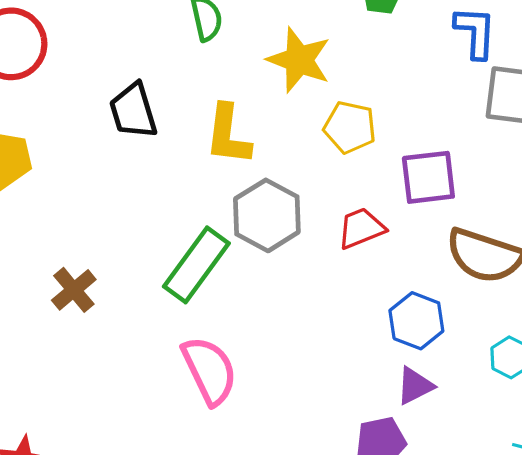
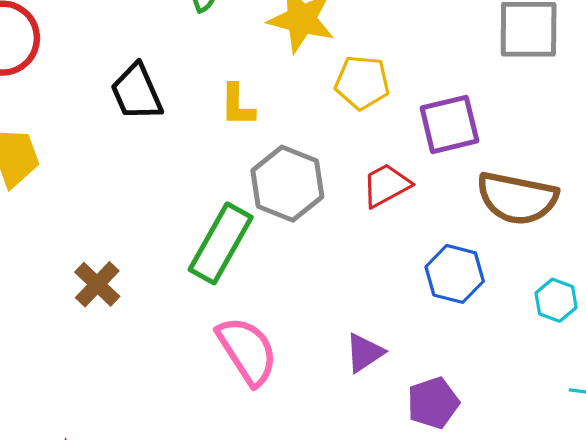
yellow L-shape: (228, 135) -> (237, 105), size x0.7
purple triangle: (415, 386) -> (364, 353), moved

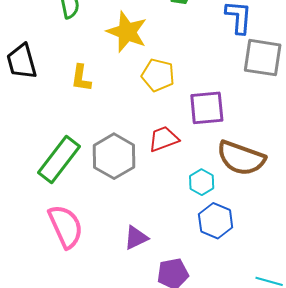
gray hexagon: (287, 184) -> (114, 156), moved
blue hexagon: (455, 274) -> (216, 221), moved
cyan hexagon: (556, 300) -> (202, 182), moved

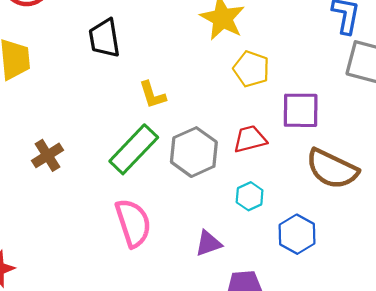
yellow L-shape: (81, 78) -> (152, 95), moved, turned -32
cyan hexagon: (202, 182) -> (250, 196), moved

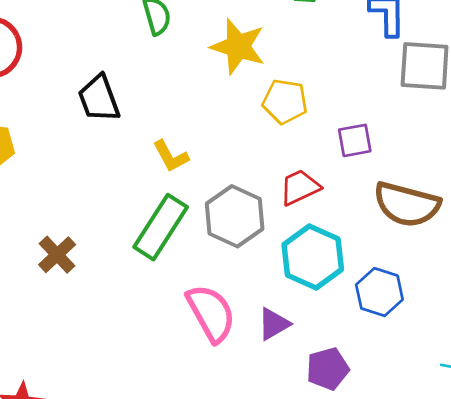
purple square: (301, 110) -> (355, 140), size x0.7
cyan hexagon: (250, 196) -> (313, 257), size x1.8
pink semicircle: (133, 223) -> (211, 313), moved

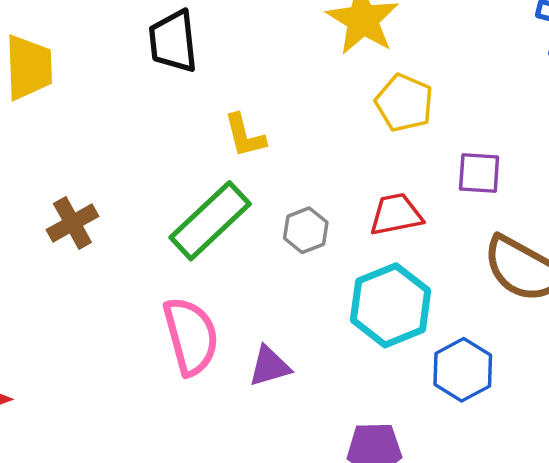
gray hexagon: (235, 216) -> (306, 230), size x0.6
pink semicircle: (211, 313) -> (191, 336), moved
purple triangle: (274, 324) -> (269, 366), moved

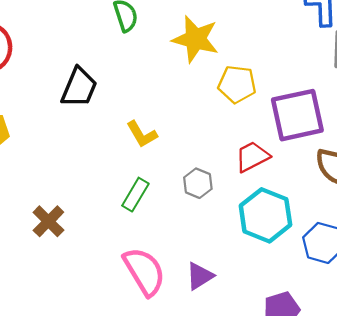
black trapezoid: (173, 41) -> (79, 88), turned -135
purple square: (479, 173) -> (297, 115), size x1.8
green rectangle: (210, 221) -> (135, 195), size x0.6

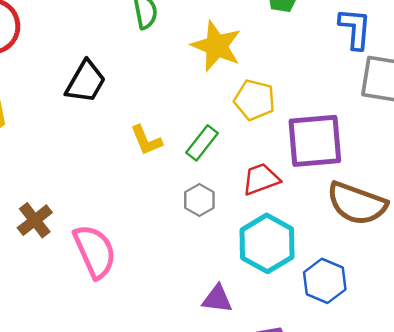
green rectangle: (135, 195) -> (202, 143), moved
pink semicircle: (144, 271) -> (95, 251), moved
purple triangle: (200, 276) -> (217, 299), moved, turned 32

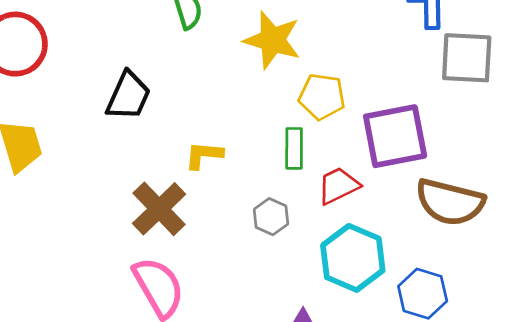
yellow L-shape: (146, 140) -> (204, 155), turned 124
green rectangle: (202, 143) -> (294, 148), moved, turned -32
brown cross: (35, 220) -> (159, 209), moved, size x1.4

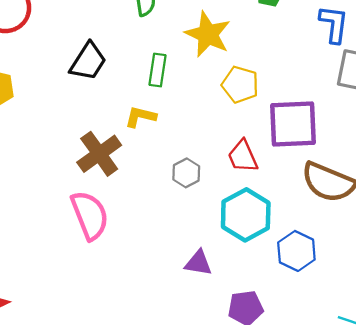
green rectangle: (294, 148) -> (158, 70), moved
red trapezoid: (338, 186) -> (243, 156), turned -96

